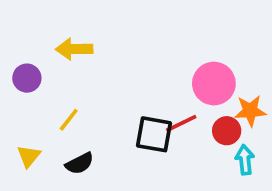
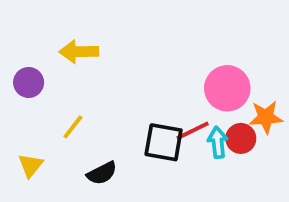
cyan arrow: (245, 160) -> (218, 142), moved
black semicircle: (80, 163) -> (102, 173), moved

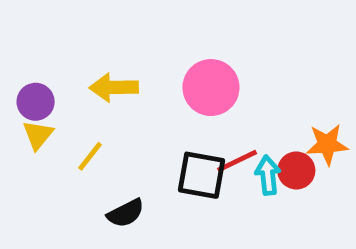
yellow arrow: (79, 52) -> (114, 88), moved
pink circle: (227, 88) -> (211, 88), moved
yellow triangle: (31, 165) -> (38, 135), moved

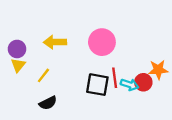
red line: (237, 161) -> (115, 78), turned -72
cyan arrow: (268, 175) -> (130, 85), turned 114
black semicircle: (126, 213) -> (48, 103), moved

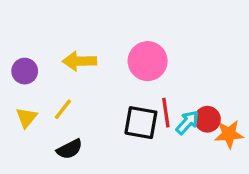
yellow triangle: (18, 65) -> (26, 118), moved
orange star: (158, 70) -> (229, 134), moved
cyan arrow: (130, 85) -> (187, 123), turned -66

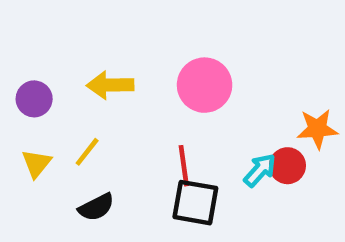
red line: (166, 113) -> (184, 166), moved
black square: (141, 123) -> (195, 203), moved
orange star: (229, 134) -> (317, 129), moved

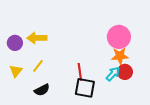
yellow arrow: (110, 85) -> (37, 38), moved
pink circle: (205, 85) -> (119, 37), moved
orange star: (317, 129) -> (120, 56), moved

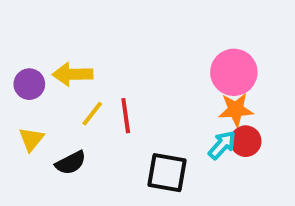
yellow line: (38, 66) -> (92, 114), moved
red line: (80, 72) -> (126, 116), moved
black semicircle: (42, 90) -> (71, 163), moved

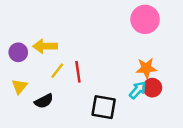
pink circle: (234, 72) -> (145, 19), moved

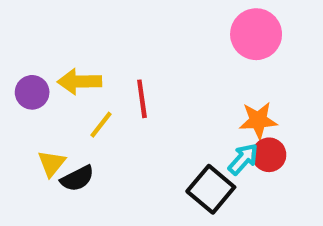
red line: (78, 72) -> (142, 99), moved
yellow triangle: (19, 86) -> (51, 163), moved
black square: (104, 107) -> (211, 189), moved, turned 30

